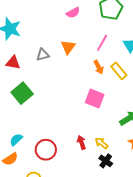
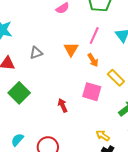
orange triangle: (68, 47) -> (71, 49), moved
yellow rectangle: (119, 71) -> (116, 78), moved
red arrow: (81, 142) -> (63, 105), moved

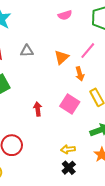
yellow arrow: (103, 136) -> (68, 149), turned -56

